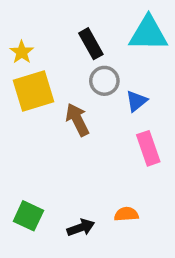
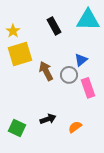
gray circle: (104, 81) -> (69, 75), moved
orange semicircle: (126, 214) -> (75, 127), turned -32
black arrow: (81, 228) -> (48, 119), moved

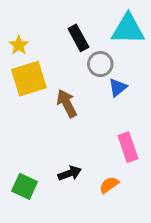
gray circle: (69, 75) -> (100, 64), moved
pink rectangle: (88, 88) -> (128, 147), moved

